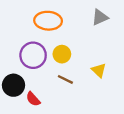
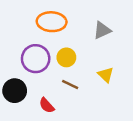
gray triangle: (100, 17) -> (102, 30), moved
red semicircle: (33, 99) -> (47, 105), moved

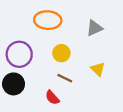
purple circle: (36, 59) -> (19, 54), moved
red semicircle: (47, 105) -> (52, 98), moved

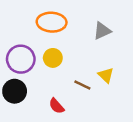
yellow circle: (61, 53) -> (53, 58), moved
brown line: (65, 78) -> (82, 85), moved

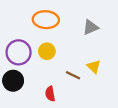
red semicircle: (57, 106) -> (50, 94), turned 32

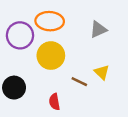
yellow circle: (47, 51) -> (51, 56), size x1.5
purple circle: (19, 52) -> (20, 35), moved

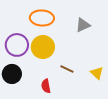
purple circle: (20, 35) -> (17, 45), moved
yellow triangle: (102, 72) -> (97, 73), moved

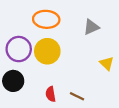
brown line: (67, 69) -> (77, 96), moved
yellow triangle: (97, 73) -> (107, 63), moved

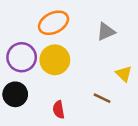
orange ellipse: (46, 19) -> (54, 23), turned -30
brown line: (77, 96) -> (102, 98), moved

